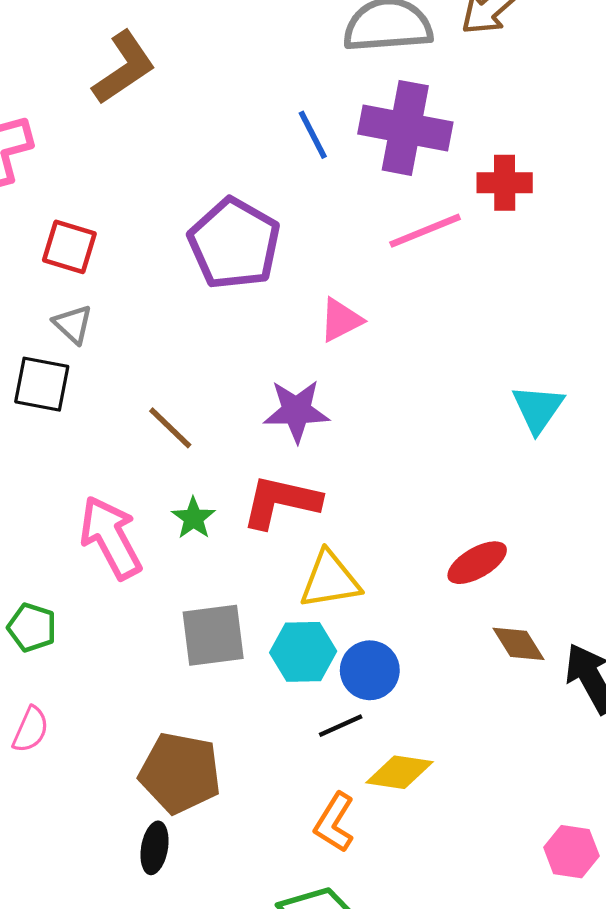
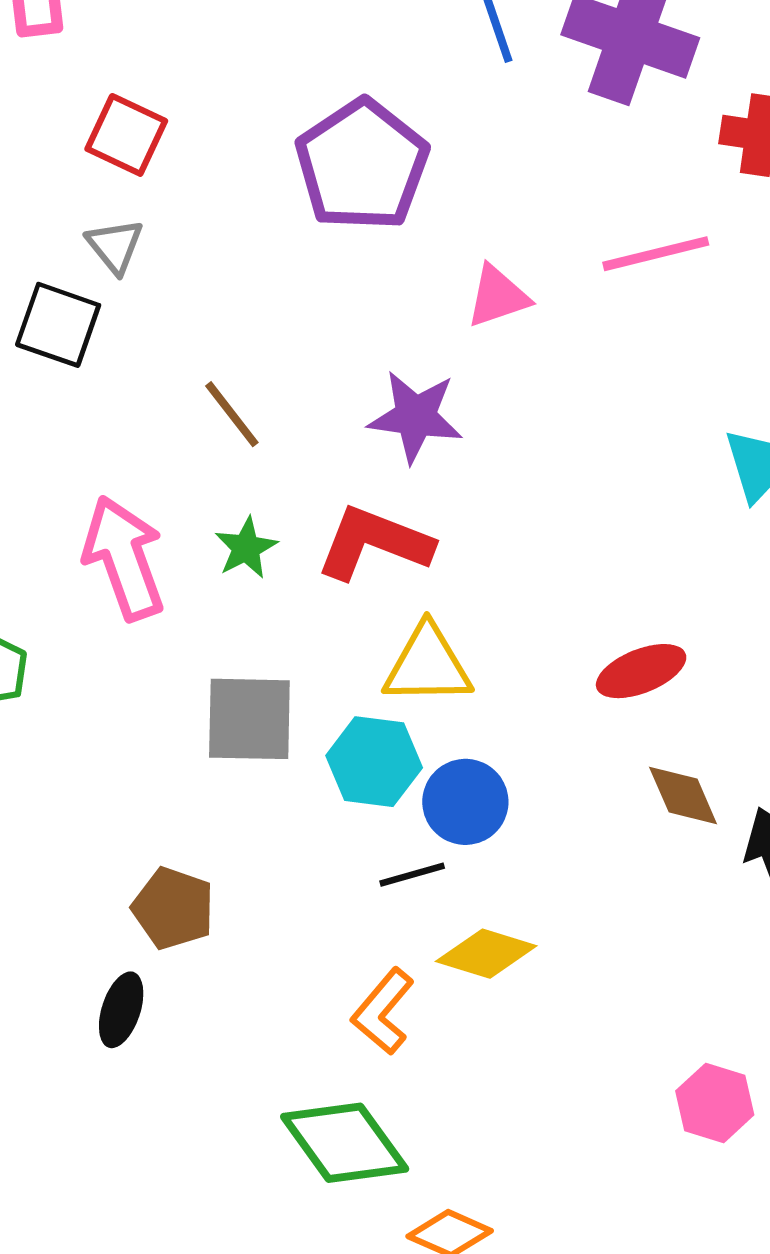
pink line: (425, 231) -> (656, 254), moved
brown pentagon: (180, 773) -> (173, 908), size x0.7

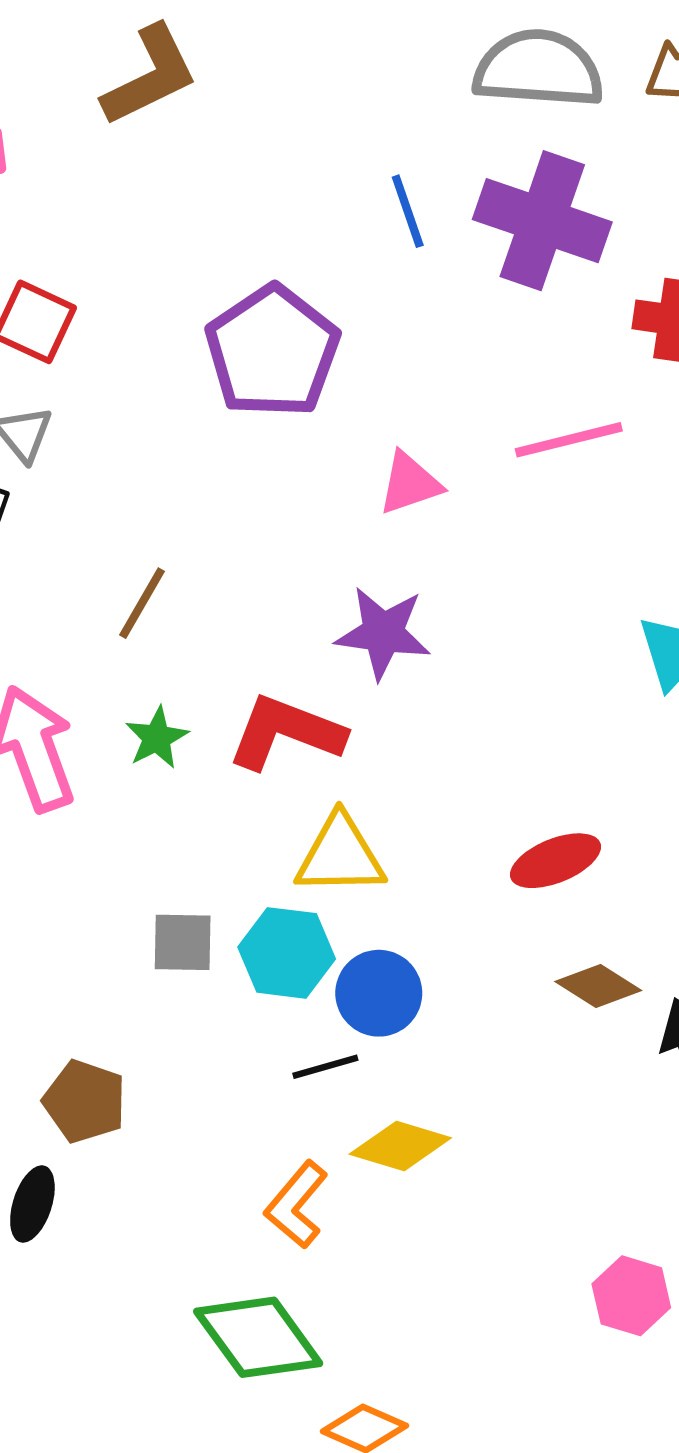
brown line: (232, 414) -> (142, 603), turned 68
purple star: (415, 417) -> (383, 633), moved
gray square: (249, 719) -> (183, 942), moved, size x0.7
brown diamond: (683, 796) -> (598, 986), turned -34

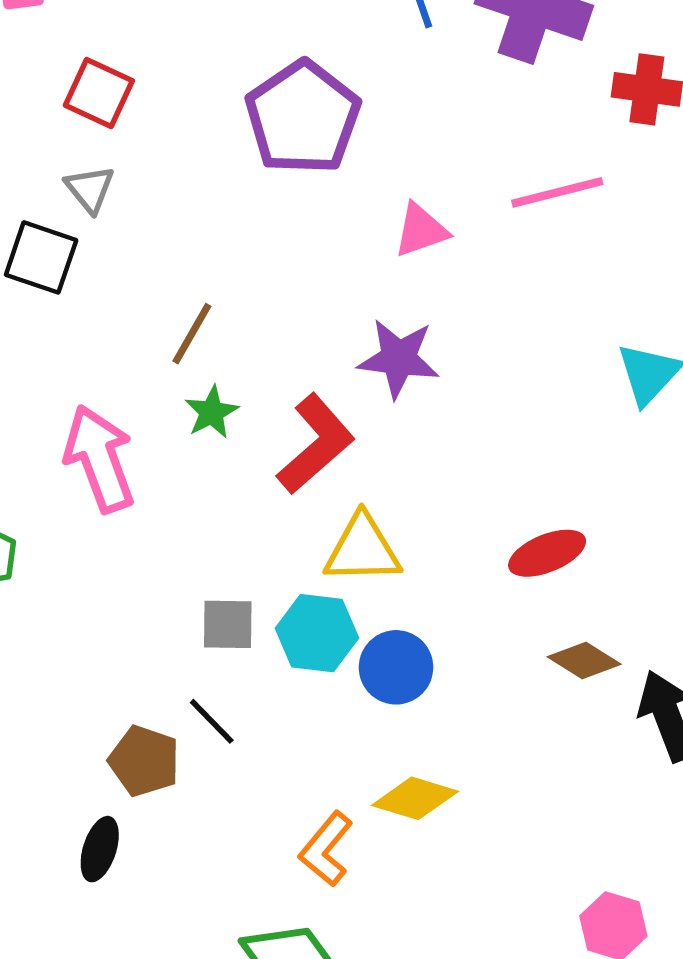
red L-shape: (286, 732) -> (316, 444), turned 118
green star: (157, 738) -> (212, 412), moved
black line: (325, 1067) -> (212, 721), moved, turned 62

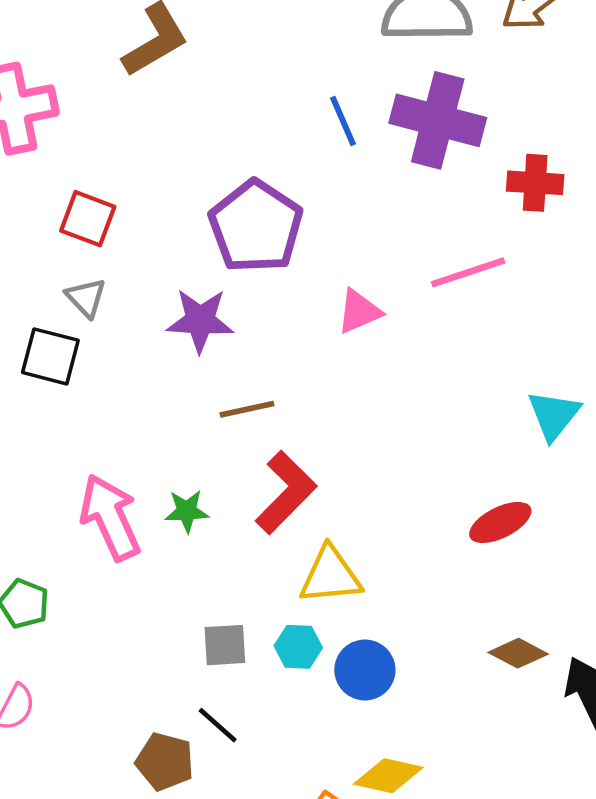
brown line: (192, 334) -> (247, 409), moved, turned 52
purple star: (399, 358) -> (200, 320), moved
green star: (212, 412) -> (187, 511), moved, turned 30
red ellipse: (547, 553) -> (500, 522), moved
cyan hexagon: (317, 633) -> (298, 647), size x0.7

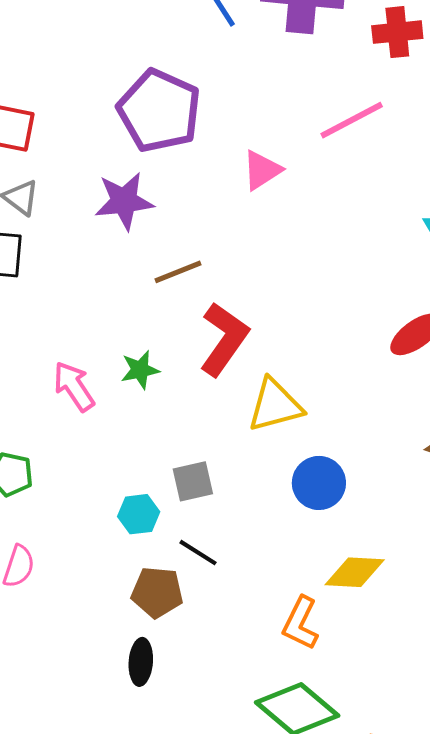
pink arrow: (110, 517) -> (74, 386), size x0.7
cyan hexagon: (298, 647) -> (139, 514), moved

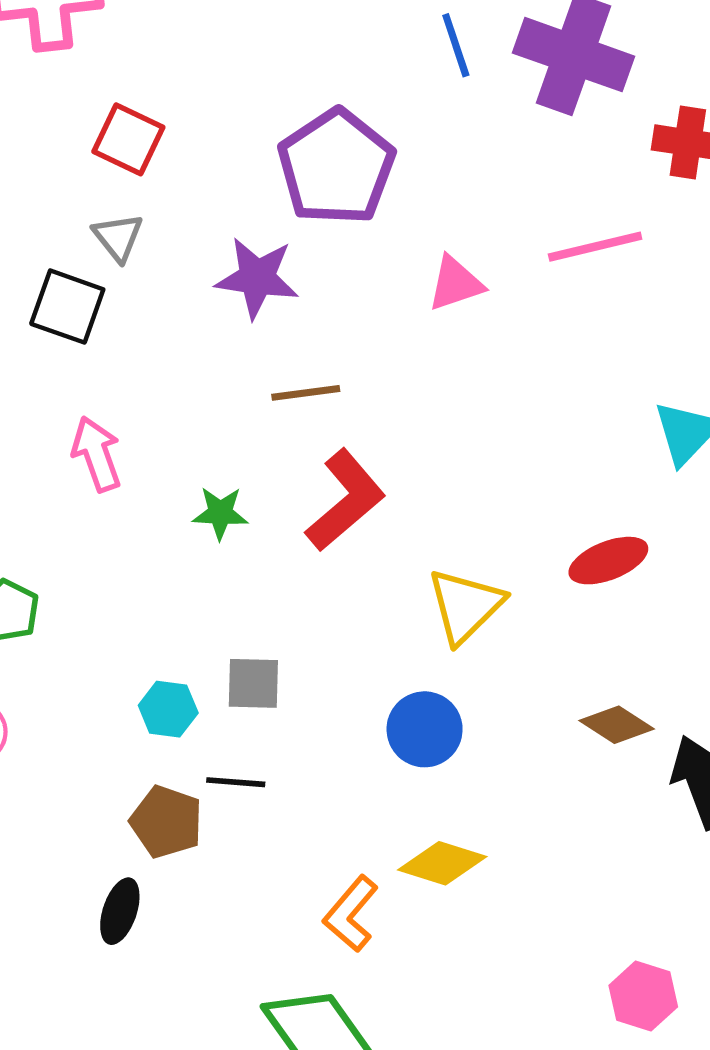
pink arrow: (74, 386) -> (97, 454), moved
yellow triangle: (275, 405) -> (465, 606), moved, turned -44
black line: (198, 553) -> (236, 782), turned -42

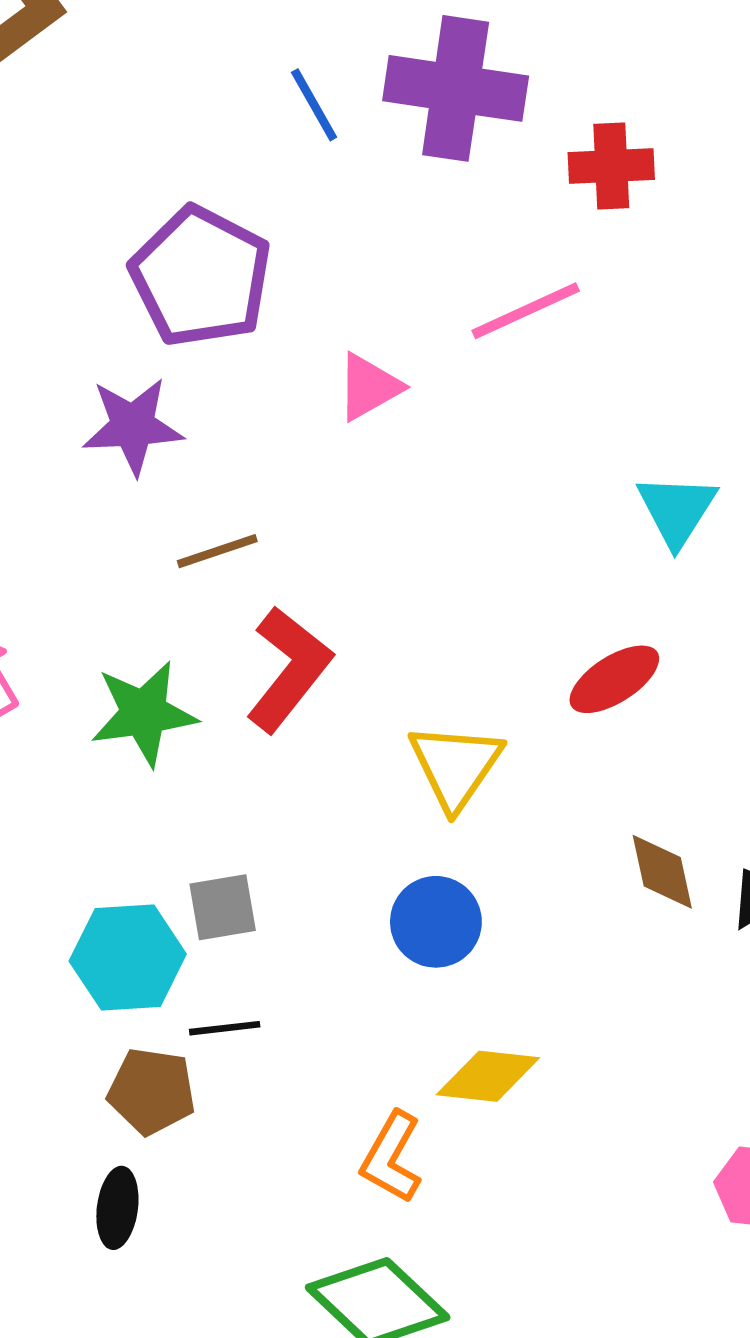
green star: (220, 513) -> (144, 713), size x1.6
cyan hexagon: (168, 709) -> (128, 958), size x1.6
brown diamond: (617, 725) -> (662, 872), turned 56

